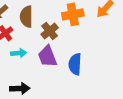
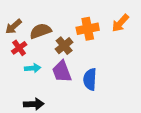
brown semicircle: (26, 17) -> (40, 31), turned 70

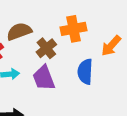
orange arrow: (120, 23) -> (111, 46), moved
blue semicircle: (90, 79) -> (85, 72), moved

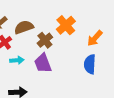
orange cross: (74, 29) -> (66, 25), turned -30
blue semicircle: (85, 72) -> (90, 64), moved

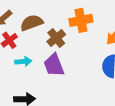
orange cross: (66, 25) -> (81, 20), turned 30

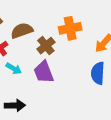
cyan arrow: (23, 61) -> (14, 69), turned 35

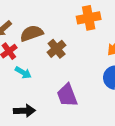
orange cross: (70, 28) -> (89, 18), moved
purple trapezoid: (44, 72) -> (67, 95), moved

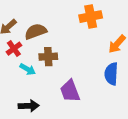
brown cross: (57, 49) -> (48, 57), moved, turned 36

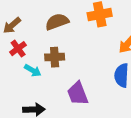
brown semicircle: (36, 31) -> (57, 22), moved

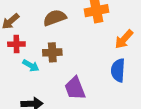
red cross: (18, 49) -> (16, 44), turned 35

